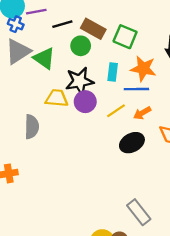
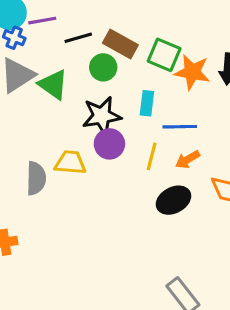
orange star: (143, 69) -> (192, 72), moved
yellow trapezoid: (57, 98) -> (70, 163), moved
yellow line: (116, 111) -> (152, 156), turned -42

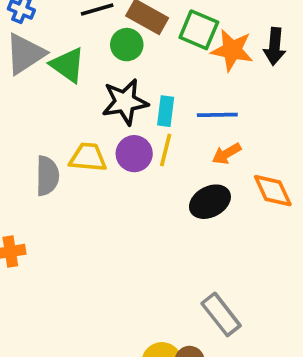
cyan rectangle: (147, 103) -> (166, 111), moved
purple circle: (109, 144) -> (134, 154), moved
yellow line: (152, 156) -> (166, 150), moved

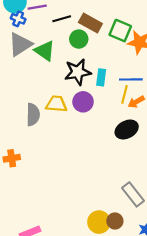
yellow line: (166, 150) -> (125, 94), moved

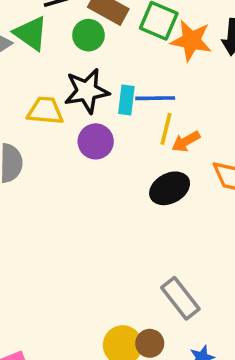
green triangle: (45, 51) -> (31, 33), moved
blue line: (131, 79) -> (155, 98), moved
yellow trapezoid: (56, 104) -> (45, 111), moved

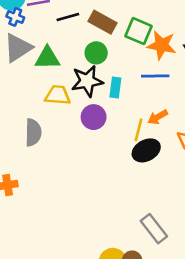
green triangle: (31, 33) -> (47, 58), moved, turned -36
green circle: (88, 35) -> (96, 53), moved
blue line: (155, 98) -> (155, 76), moved
yellow line: (166, 129) -> (138, 130), moved

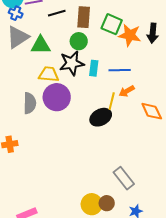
brown rectangle: (103, 22) -> (84, 17), turned 65
blue line: (155, 76) -> (120, 70), moved
purple circle: (94, 117) -> (57, 97), moved, size x1.4
black ellipse: (146, 150) -> (101, 117), moved

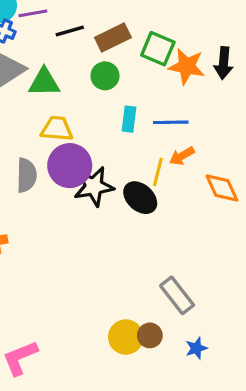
brown rectangle: (84, 17) -> (113, 37), turned 60
black star: (72, 63) -> (94, 186), moved
black ellipse: (101, 117) -> (140, 198), turned 70

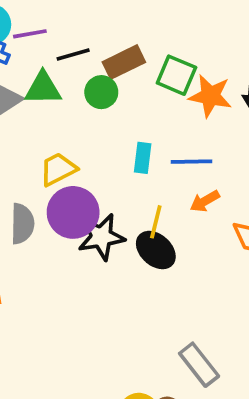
green circle: (105, 76) -> (101, 92), moved
green triangle: (44, 82) -> (43, 88), moved
yellow trapezoid: (57, 129) -> (58, 169), turned -32
yellow line: (158, 172) -> (156, 222), moved

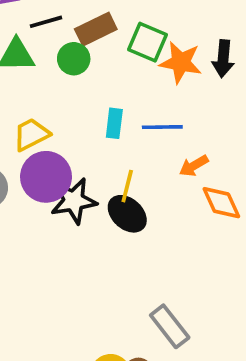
orange arrow: (205, 201) -> (194, 166), moved

